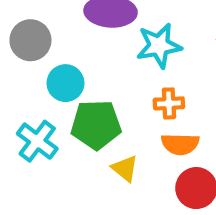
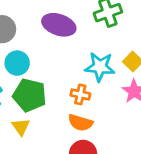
cyan star: (159, 46) -> (100, 67), moved
yellow triangle: (125, 168) -> (21, 127), moved

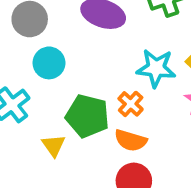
orange cross: (80, 94) -> (131, 104), turned 30
green pentagon: (30, 95) -> (87, 116), moved

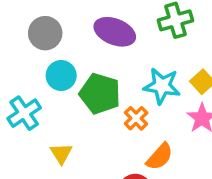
green pentagon: (87, 116) -> (100, 94), moved
orange semicircle: (131, 140) -> (160, 157), moved, turned -68

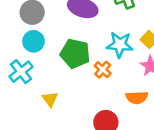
cyan circle: (61, 75) -> (34, 41), moved
orange semicircle: (160, 157) -> (137, 97), moved, turned 50

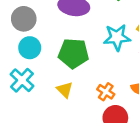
orange cross: (103, 70) -> (106, 92), moved
yellow triangle: (50, 99) -> (65, 90), moved

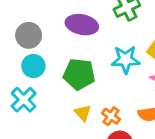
yellow triangle: (65, 90) -> (83, 113), moved

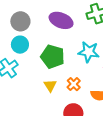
orange cross: (111, 116) -> (74, 84), moved

